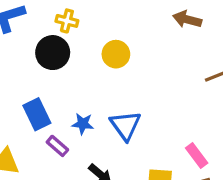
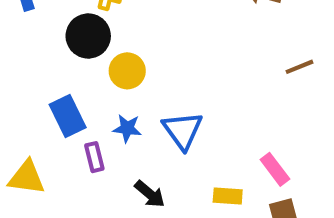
yellow circle: (116, 54) -> (127, 71), moved
purple rectangle: (57, 146) -> (94, 157), turned 35

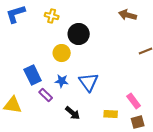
black circle: (88, 36) -> (79, 34), moved
purple rectangle: (94, 157) -> (46, 95), turned -32

